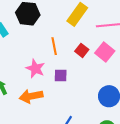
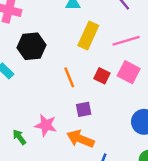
pink star: (35, 69) -> (46, 125), moved
orange arrow: (31, 96) -> (80, 139), moved, turned 45

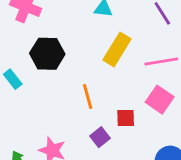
red square: (102, 76) -> (126, 118), moved, turned -35
purple square: (84, 109) -> (100, 137), turned -35

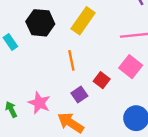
yellow rectangle: (117, 49) -> (83, 21), moved
red square: (126, 118) -> (102, 80), turned 35

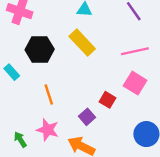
yellow rectangle: (83, 21) -> (82, 43), turned -72
orange line: (71, 60) -> (49, 94), moved

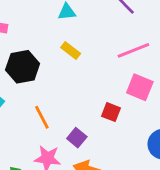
yellow rectangle: (82, 43) -> (71, 50), size x0.6
purple square: (87, 117) -> (77, 138), moved

